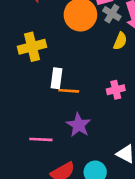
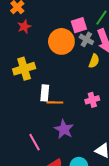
pink line: (41, 139) -> (34, 142), turned 60

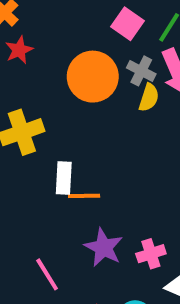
pink square: (79, 25) -> (127, 24), moved, turned -35
yellow semicircle: (94, 61) -> (149, 98), moved
pink cross: (92, 100) -> (151, 254), moved

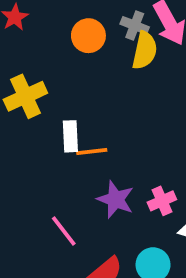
orange circle: (93, 77) -> (88, 36), size x0.7
yellow semicircle: (149, 98) -> (145, 50), size x1.4

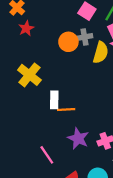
gray cross: (135, 25) -> (84, 37), moved, turned -35
yellow cross: (25, 96) -> (29, 75), turned -30

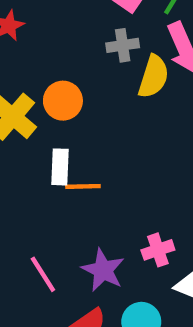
orange circle: (68, 42) -> (63, 101), moved
purple star: (78, 138) -> (103, 270), moved

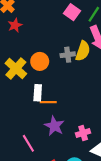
gray cross: (123, 45) -> (68, 55), moved
purple star: (103, 270) -> (54, 126), moved

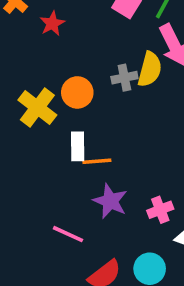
red star: (15, 25) -> (52, 23), moved
pink line: (28, 143) -> (68, 234), turned -30

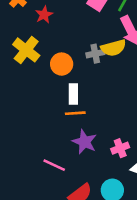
yellow semicircle: (150, 69) -> (113, 48), turned 60
yellow cross: (37, 108) -> (26, 50), moved
white rectangle: (78, 146) -> (73, 94), moved

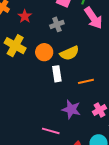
yellow semicircle: (113, 48) -> (69, 53), moved
gray cross: (95, 54) -> (57, 24), moved
orange line: (75, 113) -> (86, 81), moved

